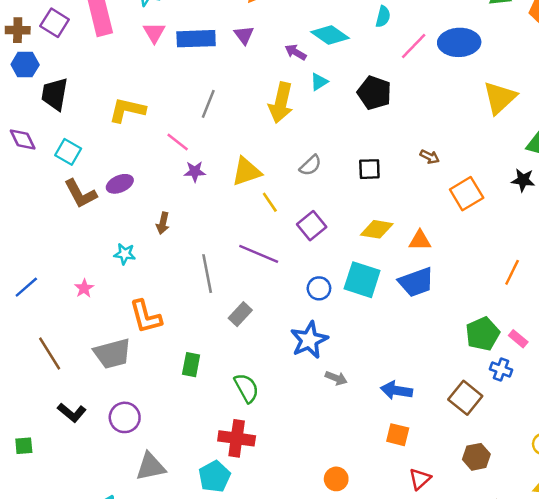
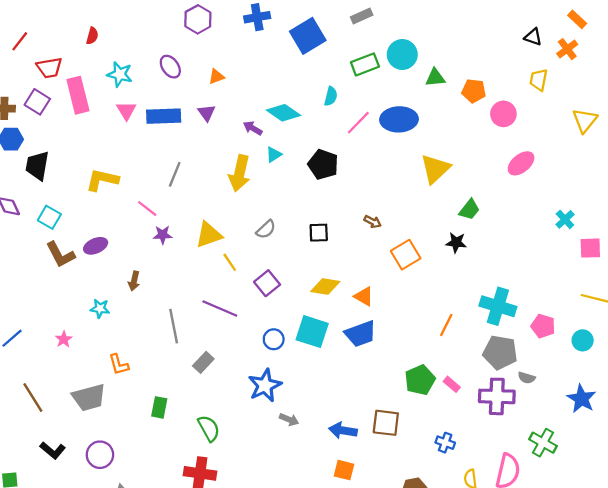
orange triangle: (420, 240) -> (364, 296), turned 30
orange L-shape: (146, 317) -> (119, 365), size x0.7
blue cross: (501, 369) -> (445, 443), moved
brown square: (465, 398) -> (386, 423), moved, turned -32

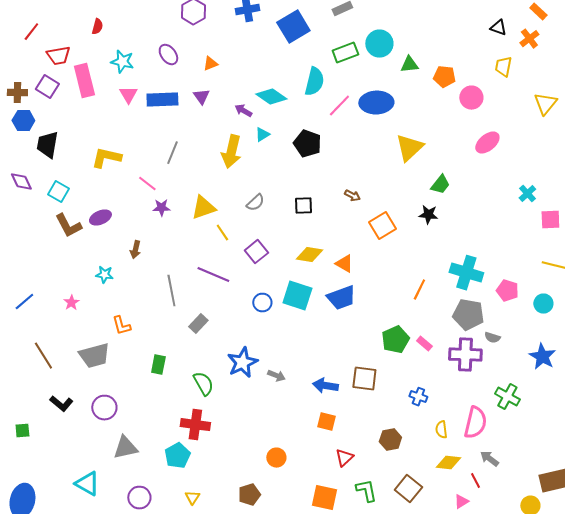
cyan semicircle: (331, 96) -> (314, 82), size x1.6
blue star: (265, 385) -> (242, 363), moved

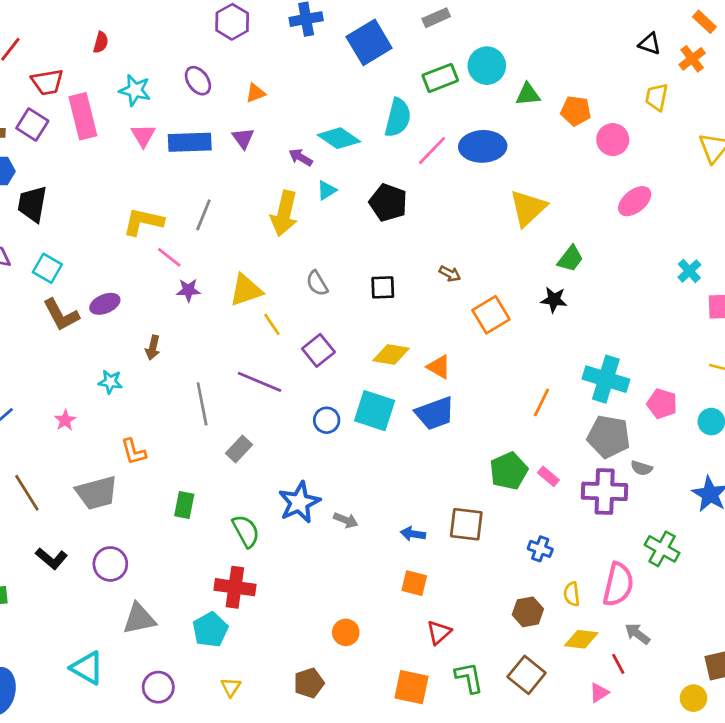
yellow L-shape: (106, 158) -> (143, 222), moved
gray semicircle: (255, 203) -> (317, 283), turned 102
blue arrow: (325, 386) -> (413, 534), size x0.7
brown hexagon: (390, 440) -> (528, 612), moved

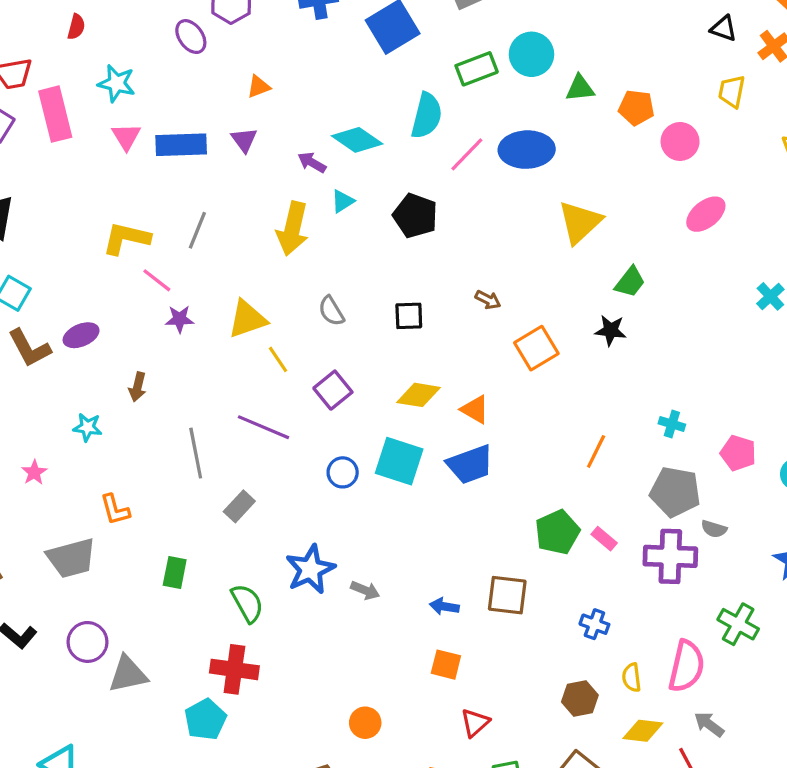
purple ellipse: (198, 81) -> (191, 37), moved
cyan cross: (606, 379) -> (672, 424), size x0.5
gray triangle: (139, 619) -> (128, 674), moved

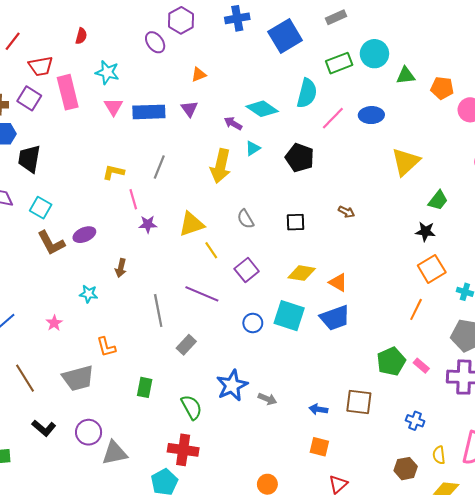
blue ellipse: (527, 150) -> (371, 115), size x0.7
yellow L-shape: (126, 238) -> (113, 172), size x0.7
pink line: (157, 280) -> (133, 199), turned 36
orange square: (536, 348) -> (432, 269), moved

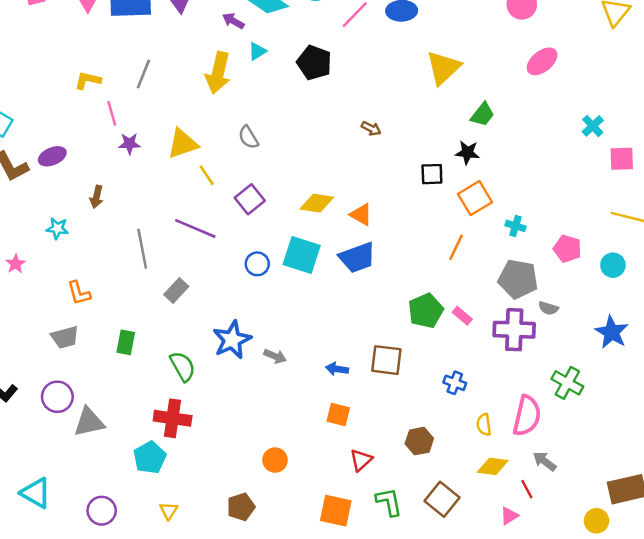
black square: (295, 222) -> (432, 174), moved
gray trapezoid: (78, 378) -> (65, 337), moved, size x0.7
brown hexagon: (406, 469) -> (419, 441), moved

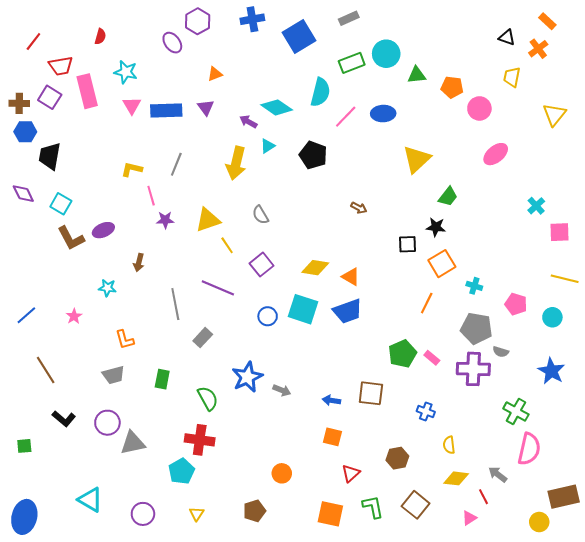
pink semicircle: (527, 416) -> (529, 449), moved

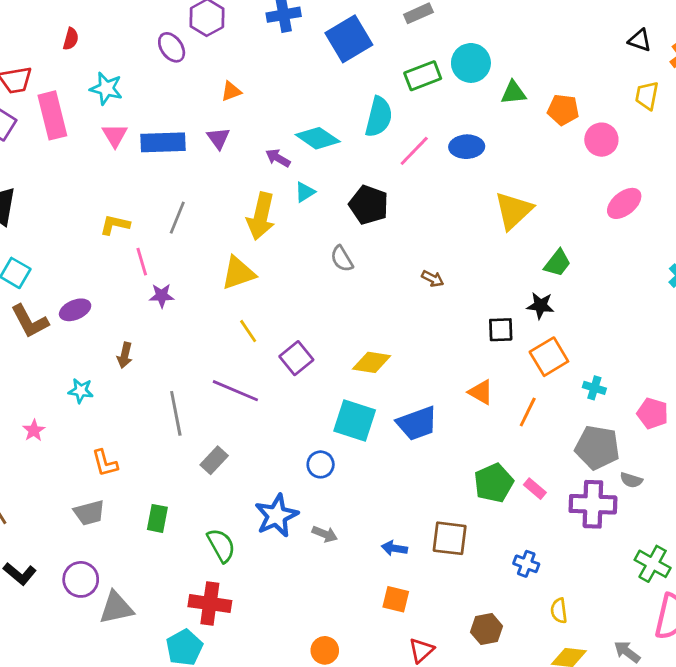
gray semicircle: (260, 215) -> (342, 259), moved
yellow triangle: (208, 220) -> (238, 273), moved
orange triangle: (351, 277) -> (481, 392), moved
blue circle: (268, 316) -> (321, 464), moved

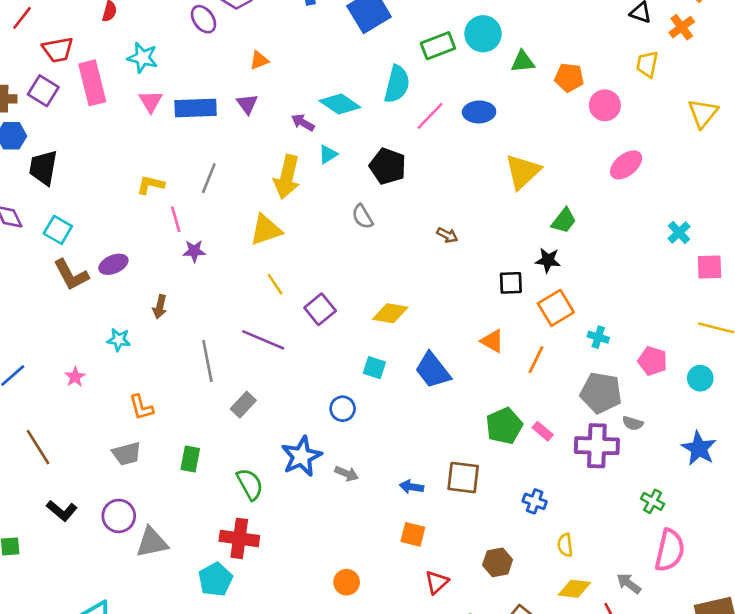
cyan square: (355, 421) -> (374, 368), size x0.6
blue trapezoid: (417, 423) -> (433, 370), turned 72
green cross: (653, 564) -> (653, 501), size x0.7

